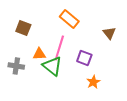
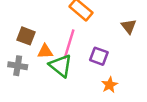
brown square: (23, 28) -> (26, 36), moved

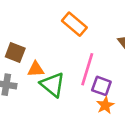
pink line: (69, 44) -> (87, 69), moved
purple square: (99, 56) -> (101, 86), moved

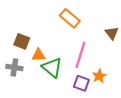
purple square: (101, 86) -> (81, 83), moved
orange star: (105, 105) -> (99, 76), moved

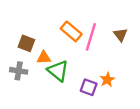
orange rectangle: (70, 18) -> (71, 31), moved
pink line: (80, 55) -> (91, 37), moved

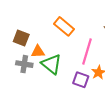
pink line: (91, 37) -> (87, 52), moved
gray cross: (19, 71) -> (24, 64), moved

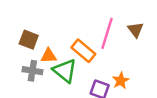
orange rectangle: (64, 26) -> (83, 51), moved
pink line: (87, 52) -> (107, 33), moved

